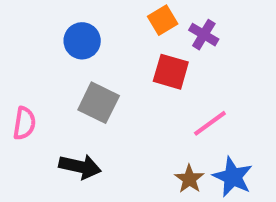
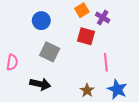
pink line: (210, 123) -> (106, 62), turned -60
brown star: (189, 179) -> (87, 90), moved

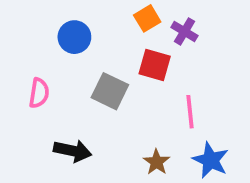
gray square: (50, 52) -> (110, 91), moved
pink semicircle: (12, 62) -> (39, 93), moved

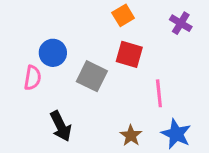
purple cross: (184, 31) -> (181, 23), moved
blue circle: (74, 37) -> (53, 53), moved
black arrow: (73, 151) -> (61, 126), turned 52

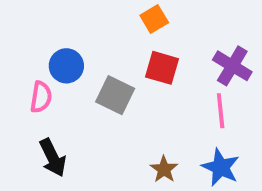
purple cross: (181, 23) -> (232, 66), moved, size x1.4
pink line: (159, 93) -> (221, 111), moved
black arrow: (61, 126) -> (53, 158), moved

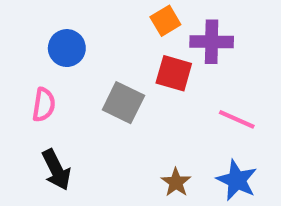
blue circle: (66, 66) -> (67, 48), moved
purple cross: (232, 66) -> (212, 42), moved, turned -30
pink line: (221, 111) -> (237, 119), turned -60

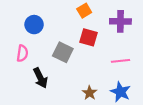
purple cross: (212, 42) -> (120, 21), moved
pink line: (237, 119) -> (120, 61), turned -30
black arrow: (56, 170) -> (40, 78), moved

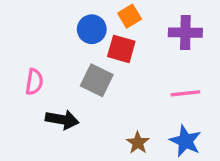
blue circle: (34, 25) -> (92, 29), moved
red square: (88, 37) -> (121, 49), moved
black arrow: (40, 78) -> (62, 120), turned -54

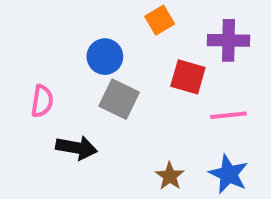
blue circle: (92, 29) -> (105, 57), moved
red square: (121, 49) -> (188, 77), moved

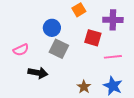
pink semicircle: (42, 101) -> (21, 50), turned 56

